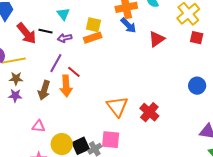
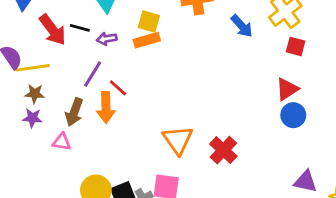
blue arrow: (128, 25) -> (242, 26), moved
red triangle: (157, 39) -> (287, 89), moved
pink triangle: (39, 126) -> (62, 142), moved

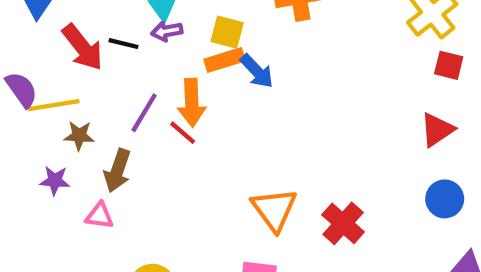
blue arrow: (242, 26) -> (257, 71), moved
purple arrow: (107, 39) -> (167, 31), moved
brown star: (35, 94) -> (79, 136), moved
orange arrow: (106, 107) -> (192, 103), moved
blue circle: (293, 115) -> (445, 199), moved

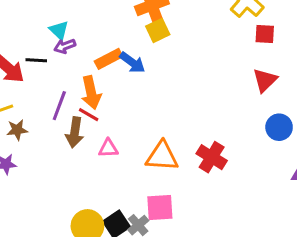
yellow square: (227, 32) -> (158, 30), moved, turned -30
brown arrow: (117, 171) -> (75, 132), moved
orange triangle: (274, 209) -> (162, 156), turned -40
pink triangle: (100, 216) -> (108, 148), moved

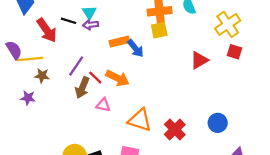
black line: (36, 60) -> (69, 21), moved
red triangle: (265, 80) -> (199, 60), moved
orange arrow: (91, 93) -> (118, 78), moved, turned -65
blue circle: (279, 127) -> (218, 123), moved

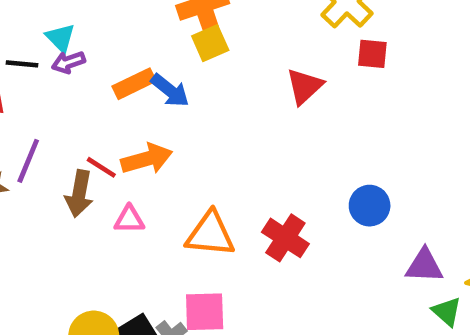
purple line: (76, 66) -> (28, 161), moved
orange arrow: (118, 78) -> (147, 159), turned -30

